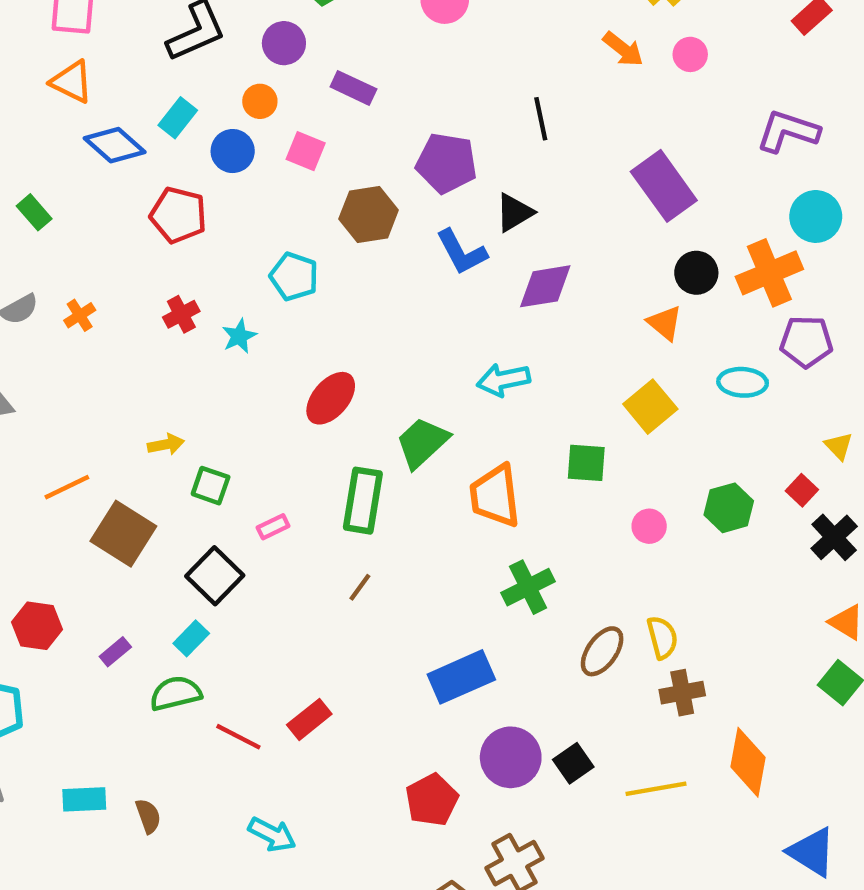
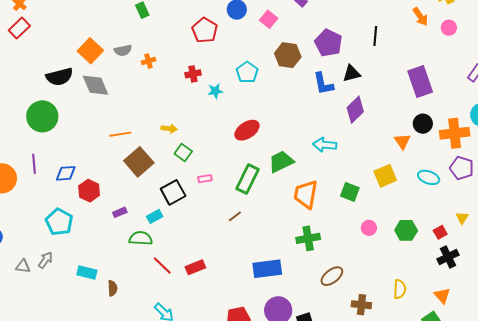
purple diamond: (545, 286) -> (355, 110), turned -52
yellow semicircle: (662, 637) -> (400, 289), moved

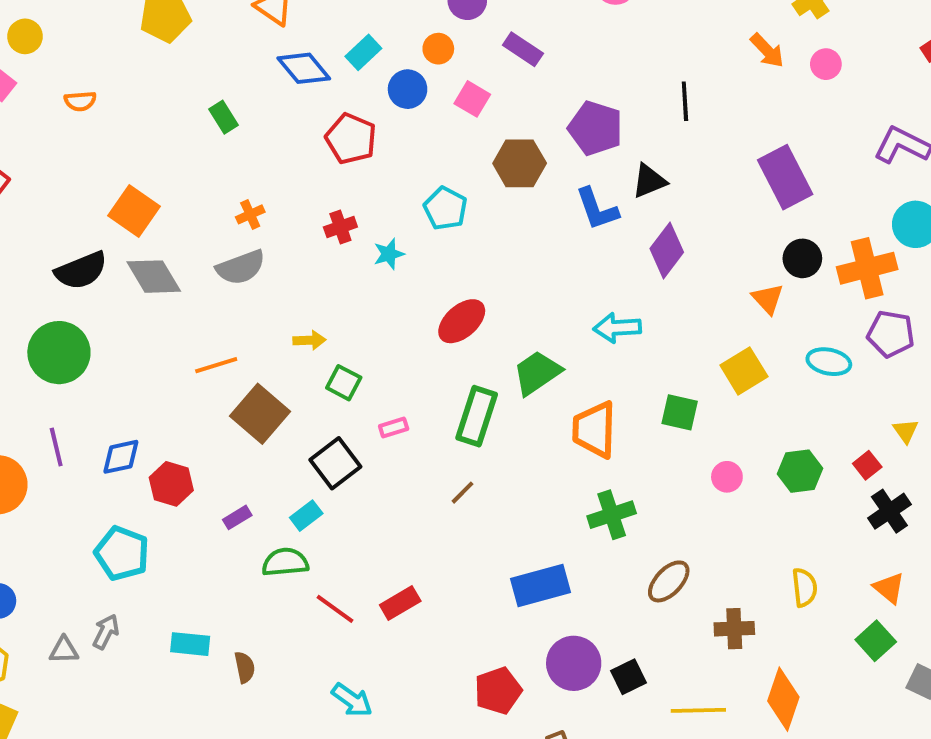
gray semicircle: (123, 50) -> (241, 267), moved, size x1.4

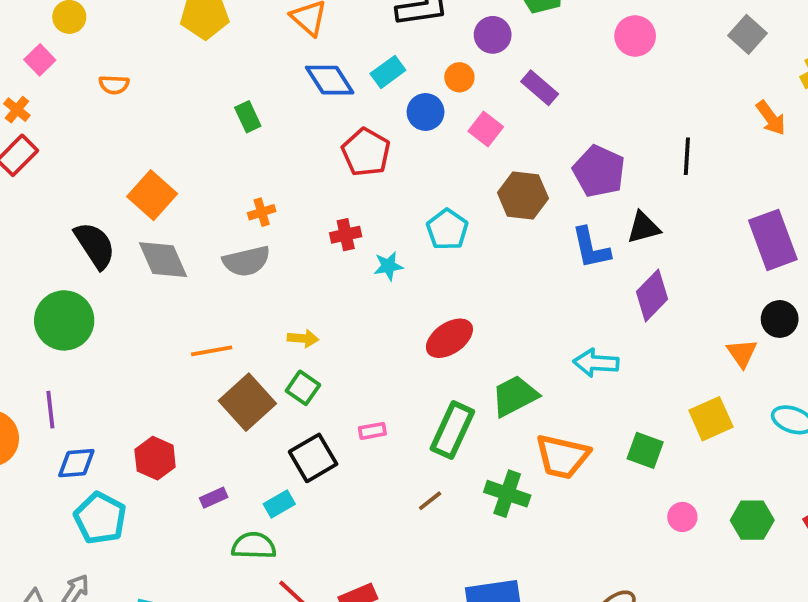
black semicircle: (81, 270) -> (95, 245), turned -108
green square: (344, 383) -> (303, 388), moved
orange trapezoid: (594, 430) -> (562, 457), turned -86
blue diamond: (121, 457) -> (76, 463), moved
green cross: (612, 515) -> (507, 494), moved, turned 30

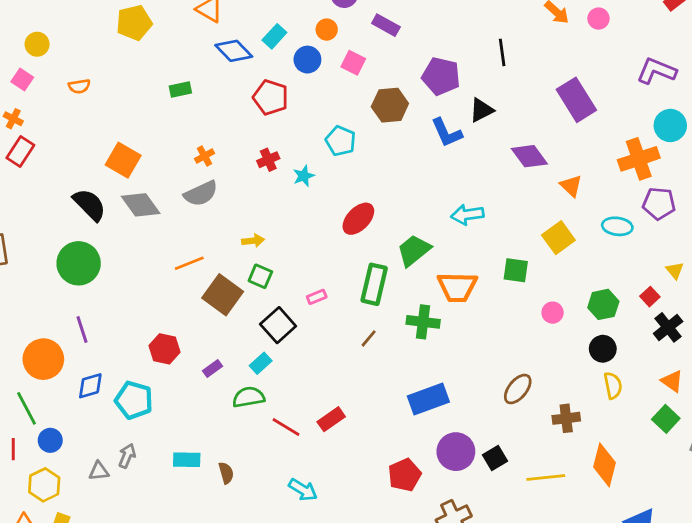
green rectangle: (248, 117) -> (180, 89), turned -65
purple diamond: (652, 295) -> (529, 156), moved, turned -69
black circle: (780, 319) -> (603, 349), moved
blue diamond: (76, 463) -> (90, 386), moved

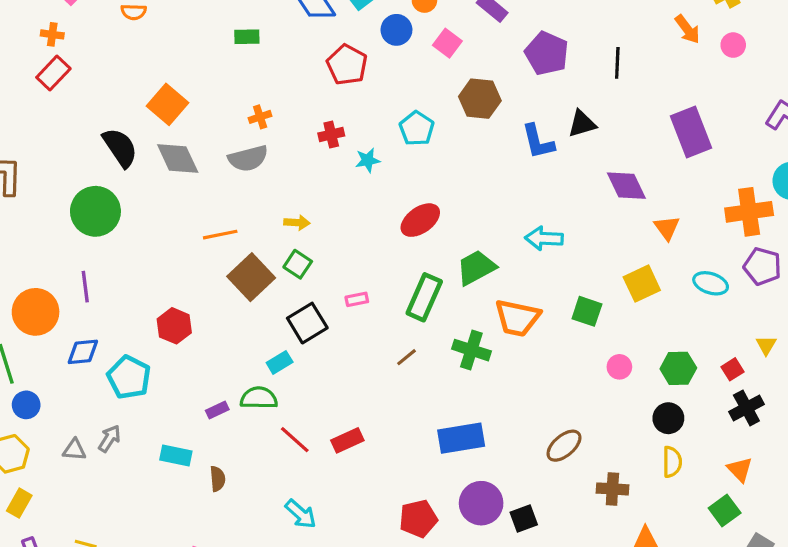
purple pentagon: (441, 76) -> (547, 53), moved
orange cross: (13, 119) -> (52, 34), turned -30
purple rectangle: (213, 369) -> (217, 410), moved

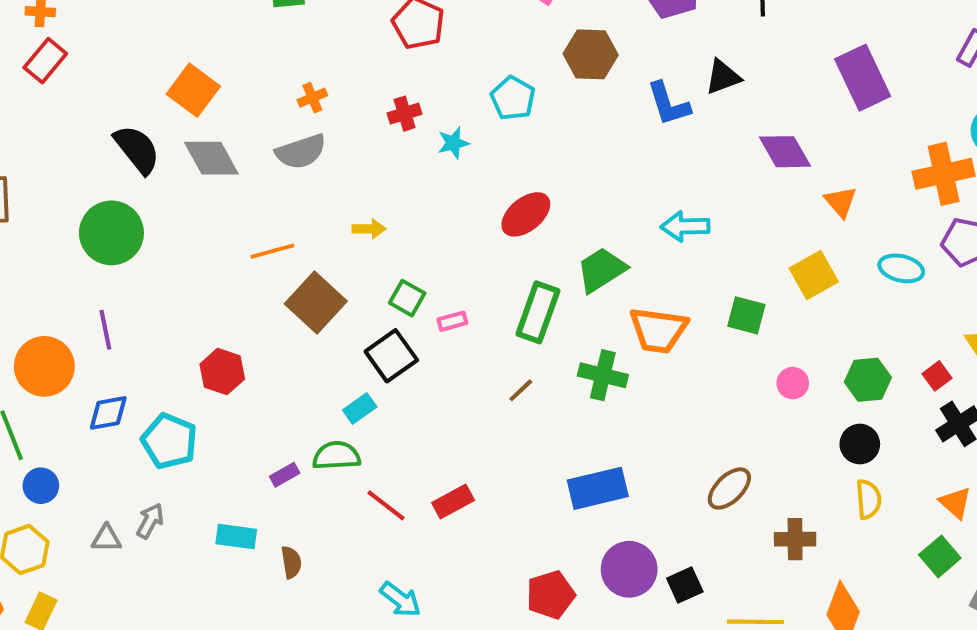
green square: (298, 264) -> (407, 298), moved

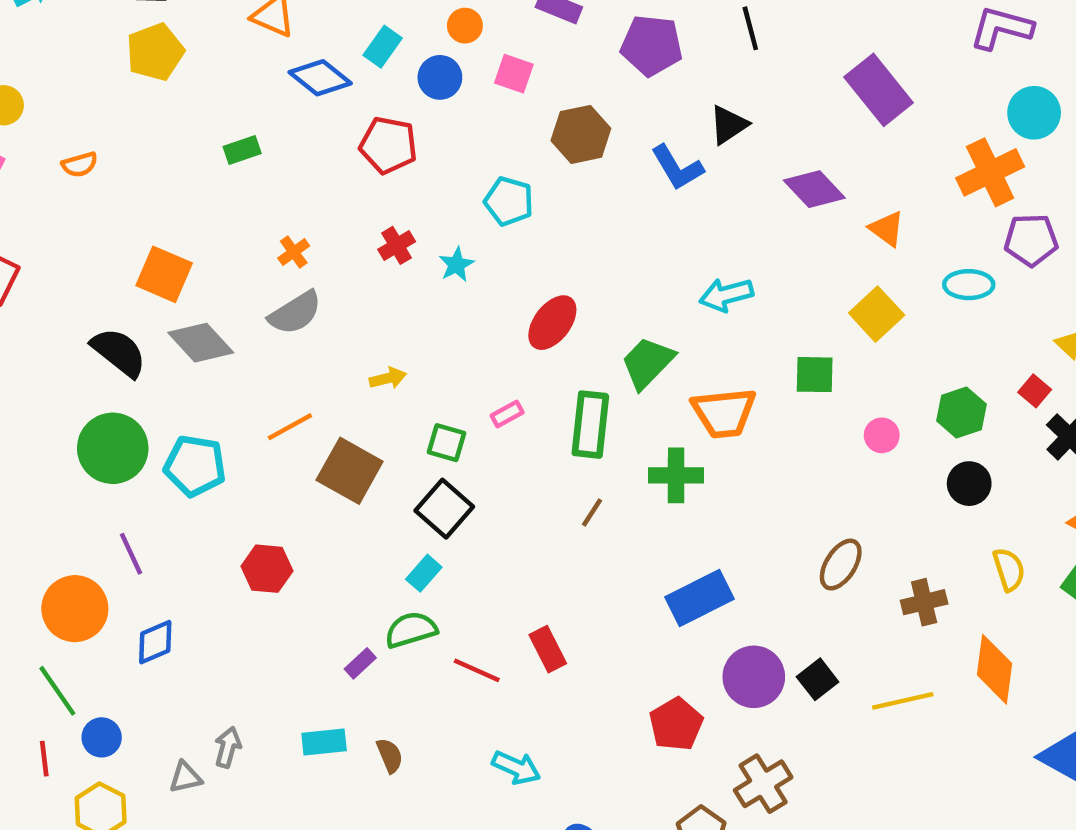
pink rectangle: (452, 321) -> (507, 414), moved
cyan pentagon: (169, 441) -> (195, 466), moved
yellow semicircle: (868, 499) -> (1009, 569), moved
red rectangle: (453, 501) -> (548, 649), turned -75

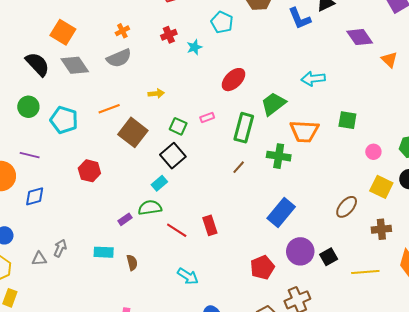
yellow square: (877, 314) -> (381, 187), moved, turned -30
green circle: (113, 448) -> (28, 107), size x0.7
purple line: (131, 554) -> (30, 155), turned -60
blue rectangle: (699, 598) -> (281, 213), turned -32

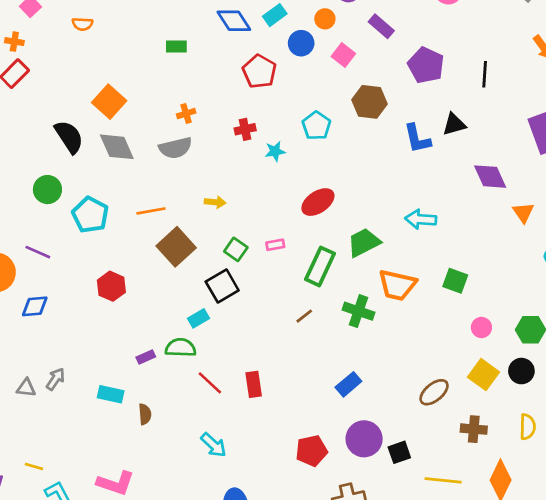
blue rectangle: (281, 213) -> (348, 384), size x0.7

